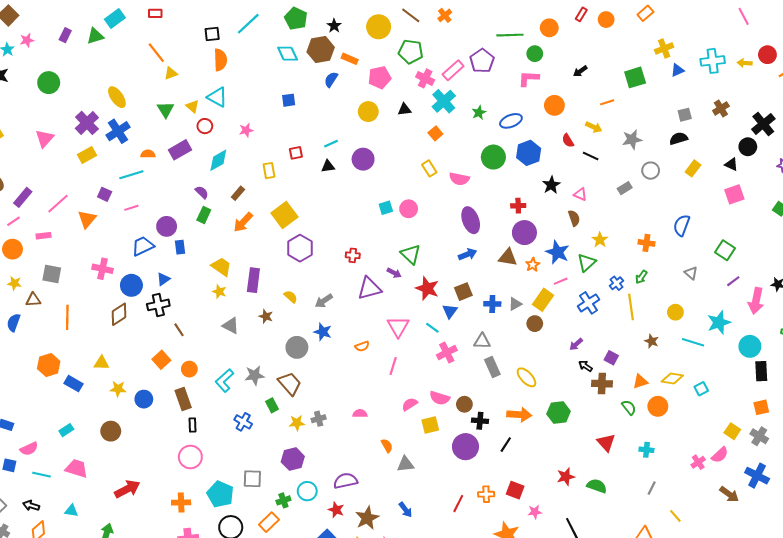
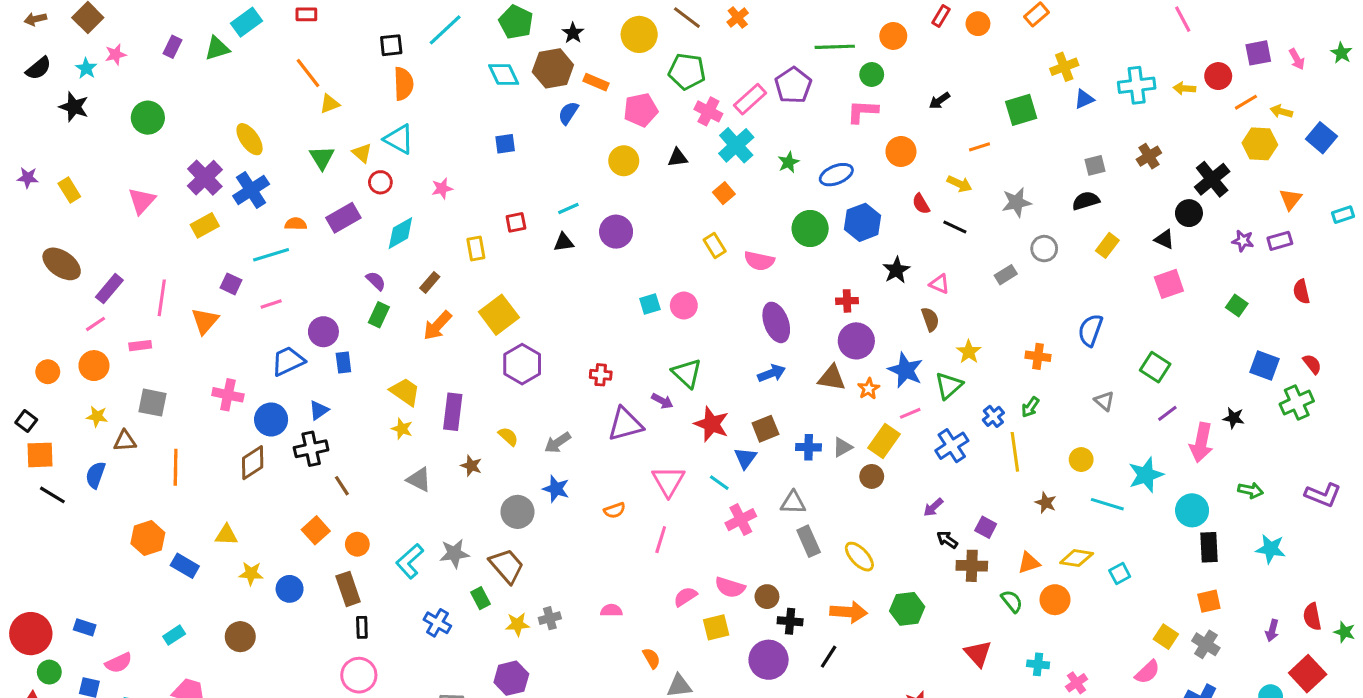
pink line: (58, 204) -> (162, 298), turned -40
pink cross: (698, 462) -> (1077, 683), moved

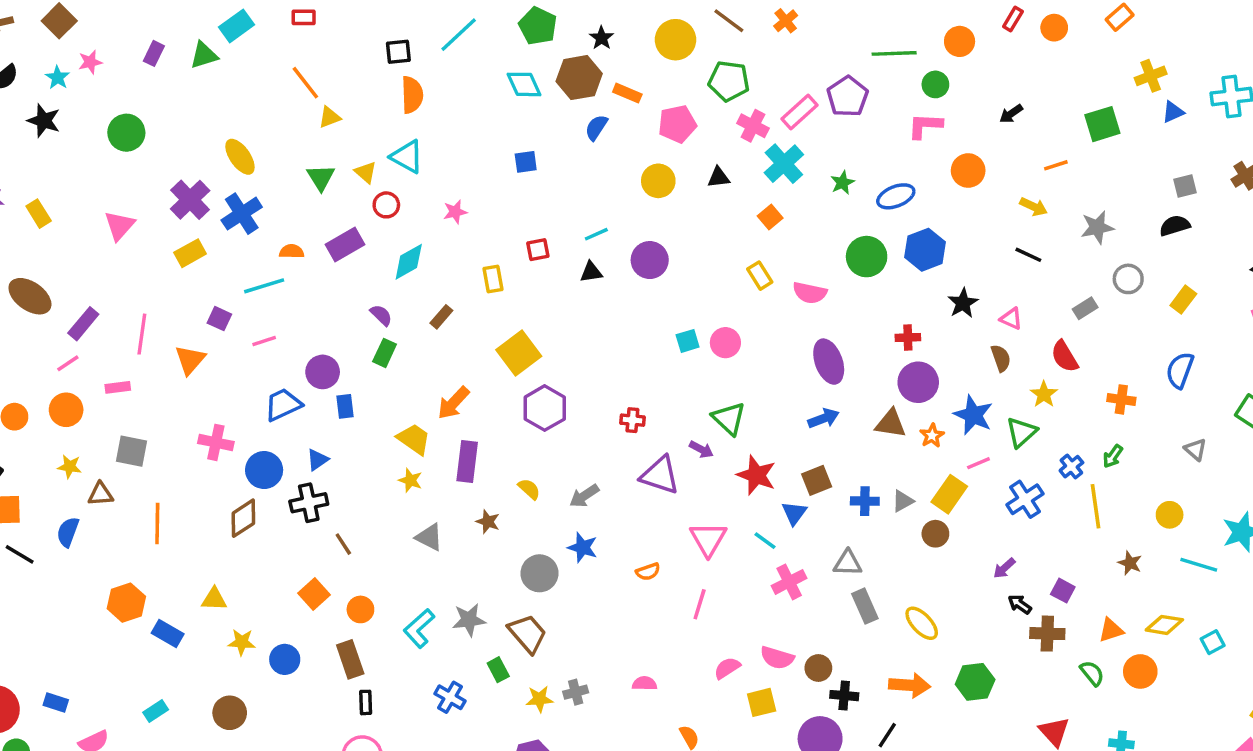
red semicircle: (921, 204) -> (1065, 356), moved, size x1.4
yellow rectangle: (1107, 245) -> (1183, 300), moved
orange arrow: (437, 326) -> (453, 403), moved
purple triangle: (625, 424) -> (660, 475), turned 33

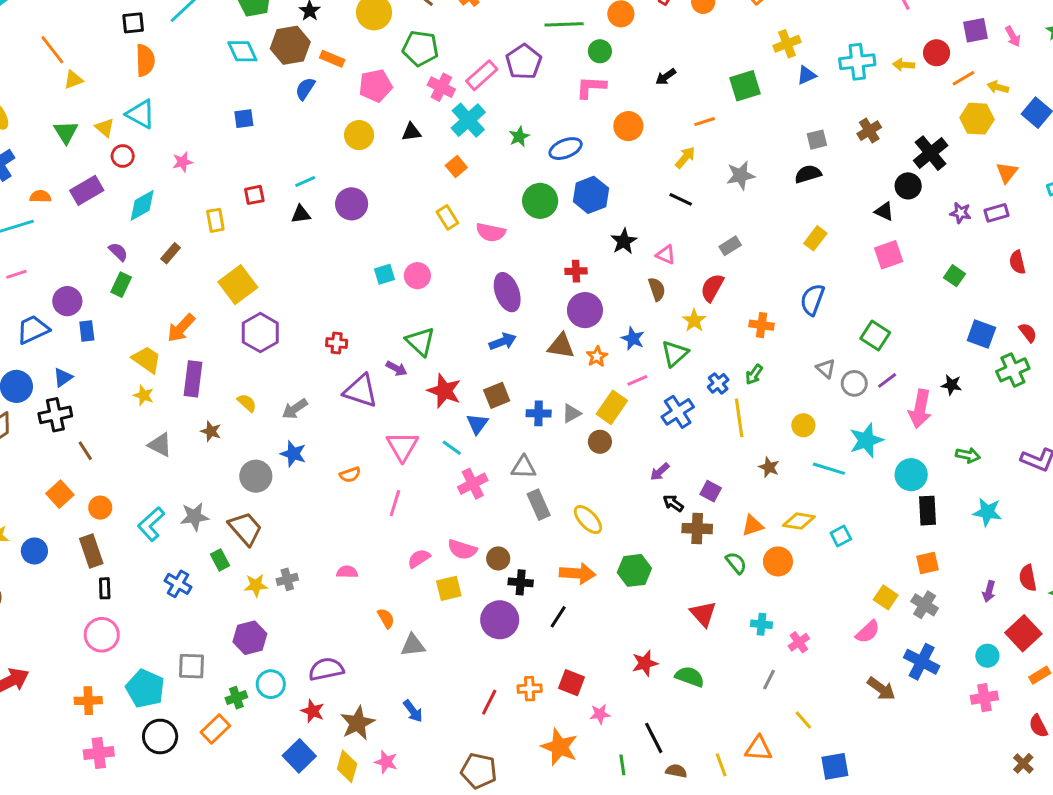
yellow arrow: (1034, 207) -> (685, 157), turned -75
gray circle: (1128, 279) -> (854, 383), moved
red semicircle: (1065, 356) -> (712, 288), turned 60
blue star: (973, 415) -> (633, 339), size x0.7

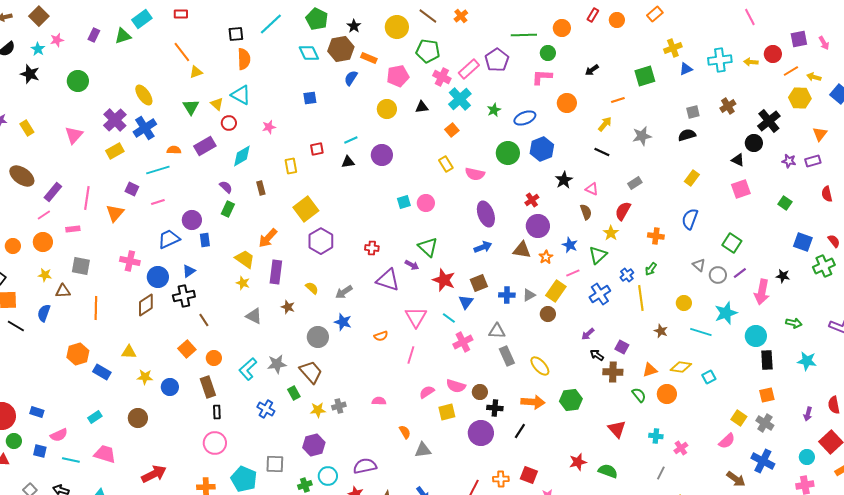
brown rectangle: (171, 253) -> (261, 188), turned -56
red cross: (576, 271) -> (532, 200), turned -32

